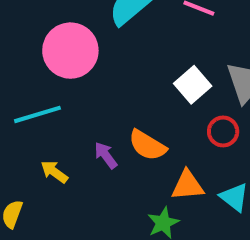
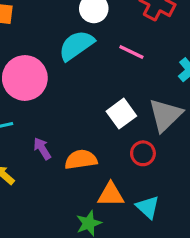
orange semicircle: (147, 145) -> (81, 160), turned 136
purple arrow: (106, 155) -> (42, 149), moved

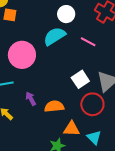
red circle: (143, 153) -> (92, 104), size x1.5

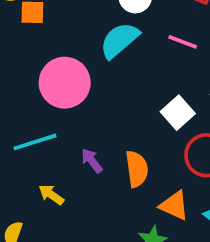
orange semicircle: (54, 106) -> (137, 169), turned 96
orange triangle: (72, 129) -> (174, 206), turned 30

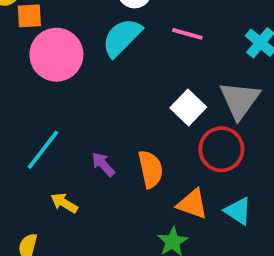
pink circle: (65, 83) -> (56, 55), moved
cyan line: (35, 142) -> (43, 150), turned -30

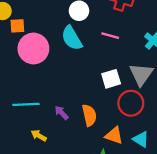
cyan semicircle: (122, 37) -> (72, 38), turned -75
white square: (188, 107) -> (111, 79), turned 30
cyan line: (43, 150) -> (26, 104), turned 50

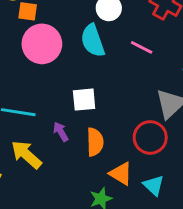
white square: (111, 79) -> (84, 100), moved
yellow arrow: (39, 136) -> (26, 155), size x1.6

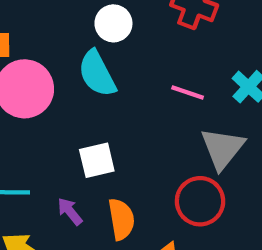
pink line: (142, 47) -> (188, 92), moved

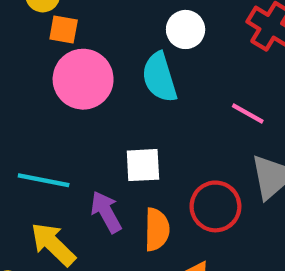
red circle: (200, 201) -> (215, 206), moved
purple arrow: (70, 211) -> (106, 212), size x1.4

